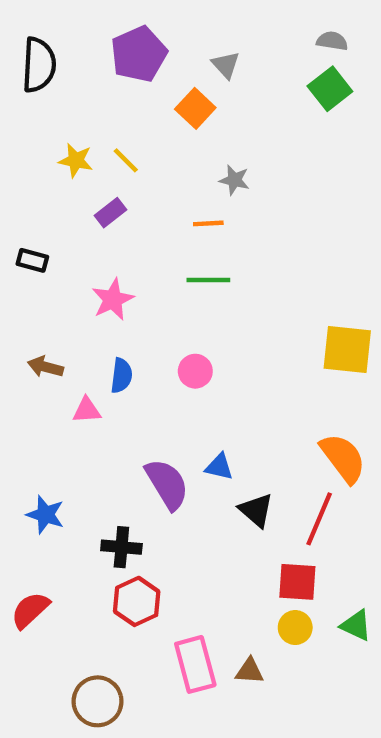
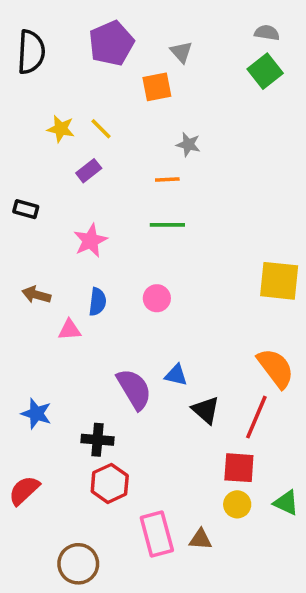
orange square: (195, 108) -> (157, 87), turned 36

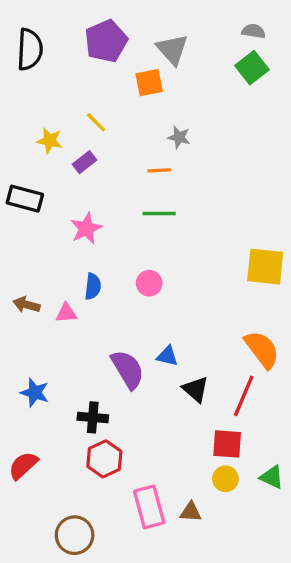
gray triangle: (181, 52) -> (172, 49), size x1.5
yellow star: (61, 129) -> (50, 141), moved
black rectangle: (26, 209) -> (25, 199), size x1.5
brown arrow: (36, 295) -> (26, 305), moved

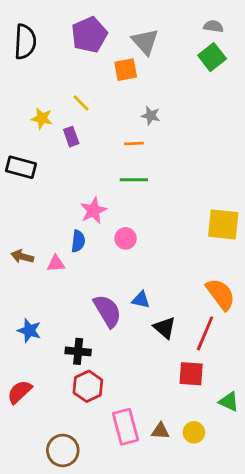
purple rectangle: (84, 162) -> (71, 137), turned -72
pink star: (86, 228) -> (93, 210), moved
yellow circle: (225, 479) -> (194, 432), moved

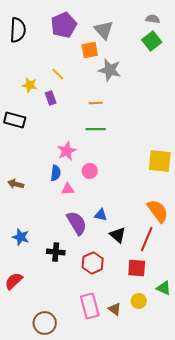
gray star: (151, 116) -> (110, 70), moved, size x1.6
pink triangle: (56, 264) -> (68, 189), moved
red hexagon: (88, 386) -> (93, 263), moved
brown triangle: (160, 431) -> (115, 309), turned 32
yellow circle: (194, 432) -> (139, 301), moved

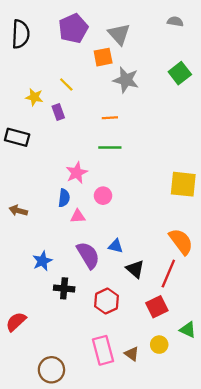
green square: (152, 41) -> (180, 73), moved
blue star: (21, 237) -> (42, 261), moved, turned 30
red square: (137, 268) -> (157, 307), turned -30

